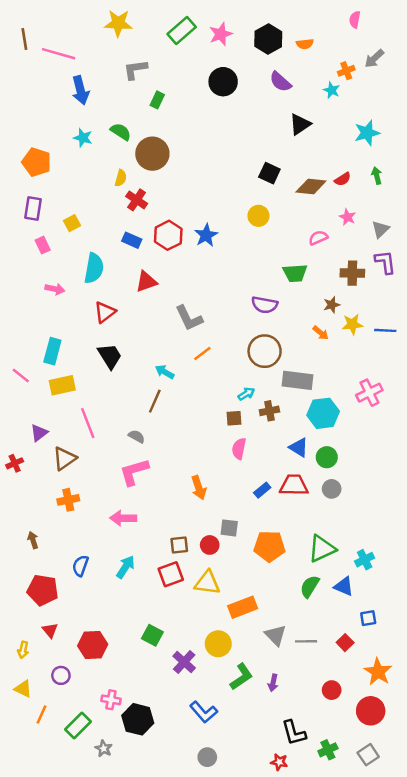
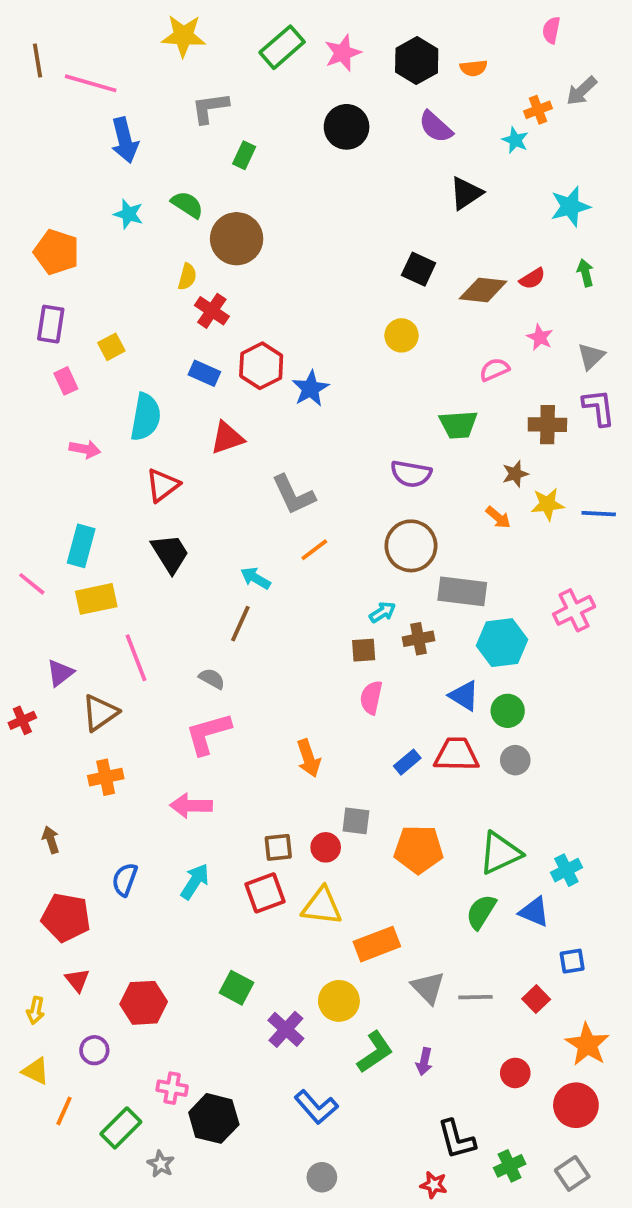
blue star: (206, 235) -> (310, 389), moved

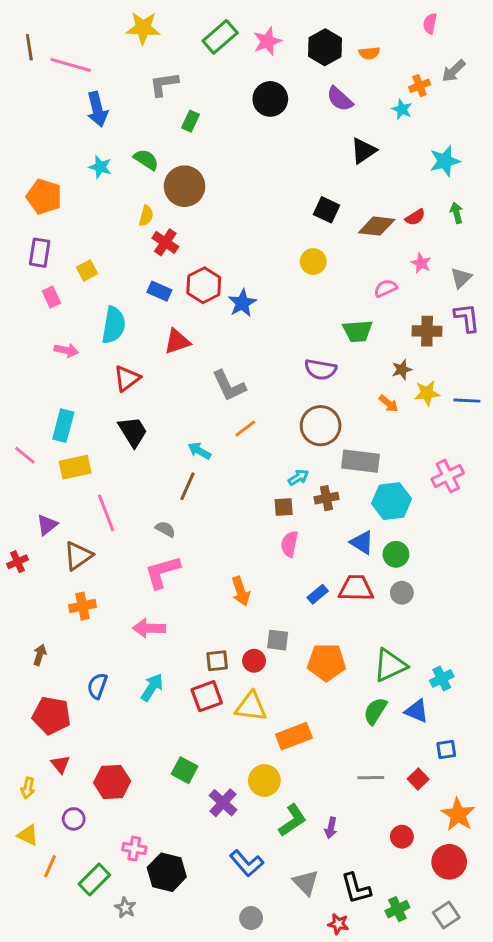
brown arrow: (51, 840) -> (40, 655), turned 36
gray triangle: (428, 988) -> (306, 883), moved

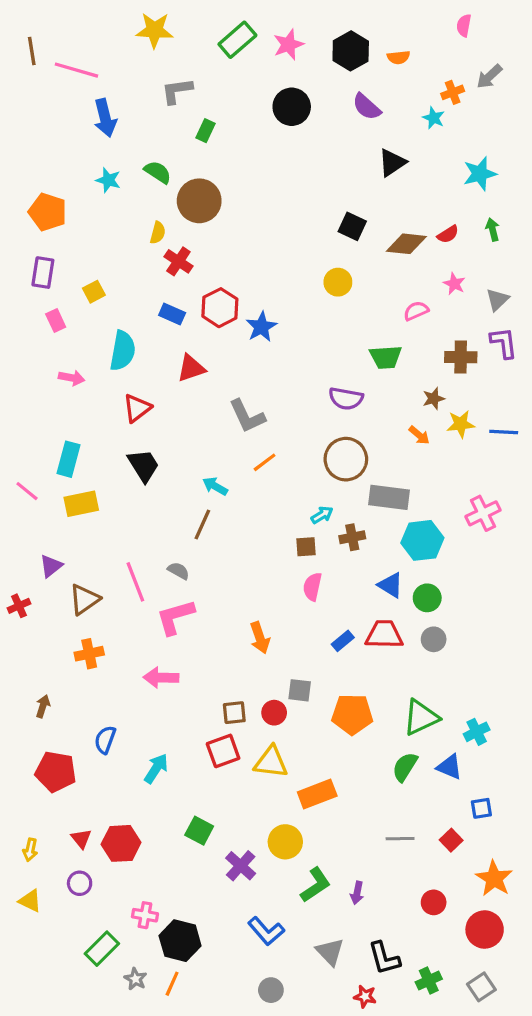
pink line: (106, 513) -> (135, 582), moved
cyan arrow: (152, 687) -> (156, 768), moved
red triangle: (60, 764) -> (81, 839), moved
orange line: (50, 866) -> (172, 984), moved

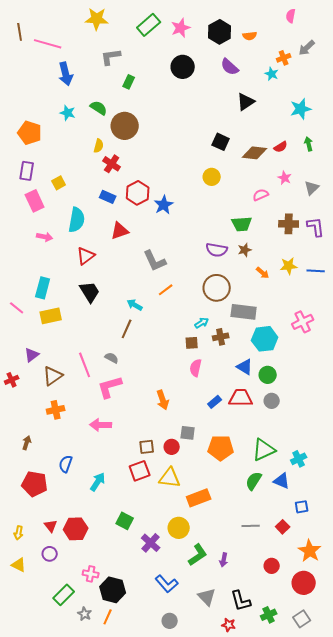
pink rectangle: (56, 320) -> (35, 201), size x1.5
purple L-shape: (504, 343) -> (316, 227), moved
brown star: (434, 399) -> (245, 250), moved

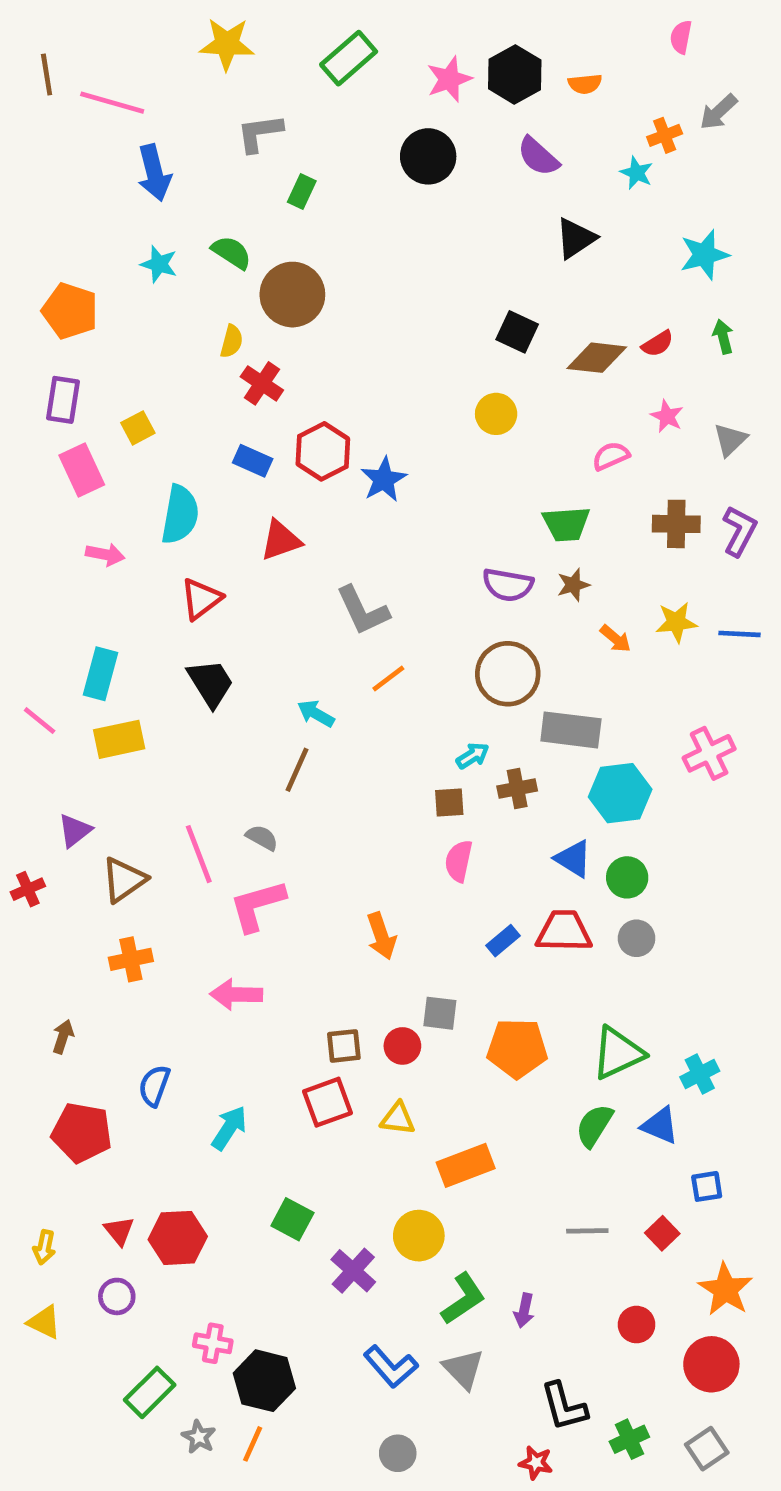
pink star: (181, 28) -> (449, 79), moved
purple L-shape: (316, 227) -> (740, 531), turned 35
yellow triangle: (170, 478) -> (398, 1119), size x0.7
gray triangle: (207, 597) -> (463, 1369), moved

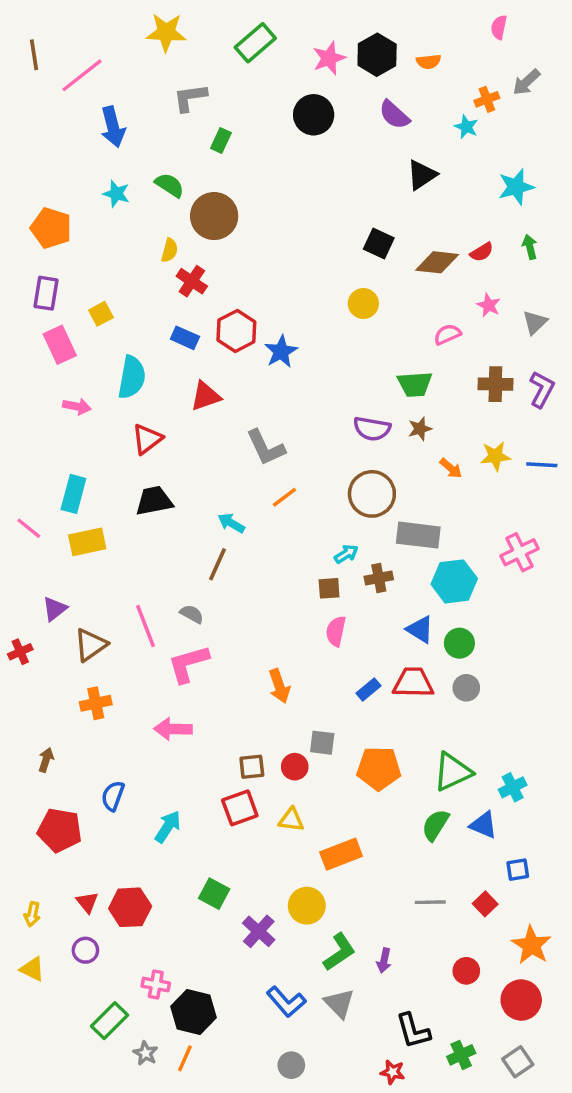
pink line: (112, 103) -> (82, 75), turned -54
black trapezoid: (210, 683) -> (154, 501), turned -69

